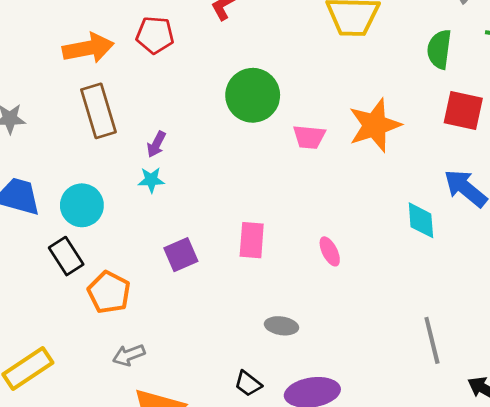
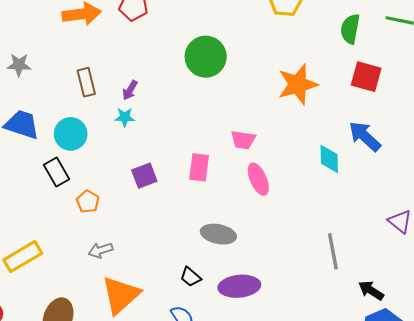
brown rectangle: (98, 111) -> (86, 82), moved, size x0.7
pink trapezoid: (309, 137) -> (243, 140), moved
pink ellipse: (330, 251) -> (258, 179), size x1.4
orange pentagon: (109, 292) -> (88, 202), size x0.7
gray ellipse: (281, 326) -> (218, 234), size x1.4

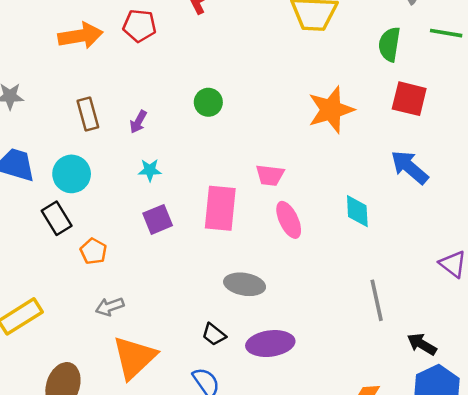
green circle: (206, 57) -> (208, 102), moved, size x0.6
cyan star: (125, 117) -> (150, 170), moved
cyan diamond: (329, 159) -> (357, 211), moved
pink rectangle: (199, 167) -> (220, 208), size x1.4

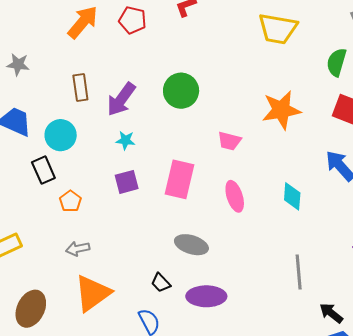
orange arrow: (80, 36) -> (83, 22), turned -48
green circle: (208, 102) -> (181, 91), size x1.5
purple arrow: (138, 122) -> (121, 99), size x1.8
pink trapezoid: (270, 175) -> (229, 141), moved

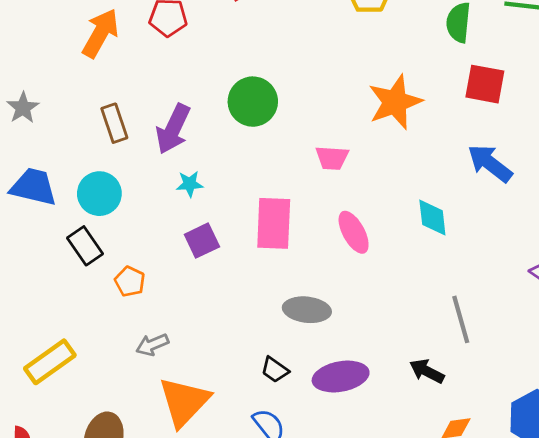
gray star: (18, 64) -> (23, 108), turned -30
black arrow: (331, 313) -> (427, 371), moved

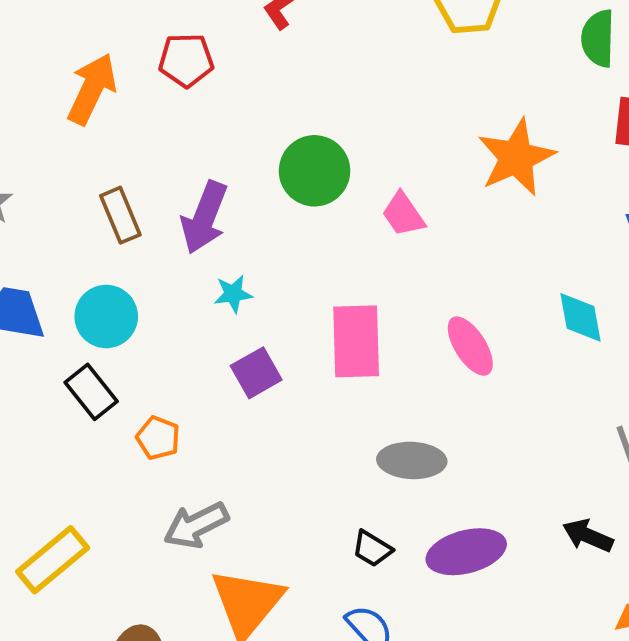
pink trapezoid: (332, 158) -> (403, 214), moved, turned 56
gray arrow: (152, 345) -> (196, 525), size x1.4

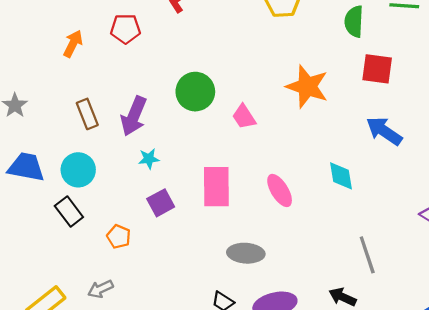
orange arrow: (92, 89) -> (73, 44), size x0.7
orange star: (516, 157) -> (307, 87), turned -30
orange pentagon: (158, 438) -> (119, 237), moved
gray arrow: (196, 525) -> (100, 289), moved, size x0.7

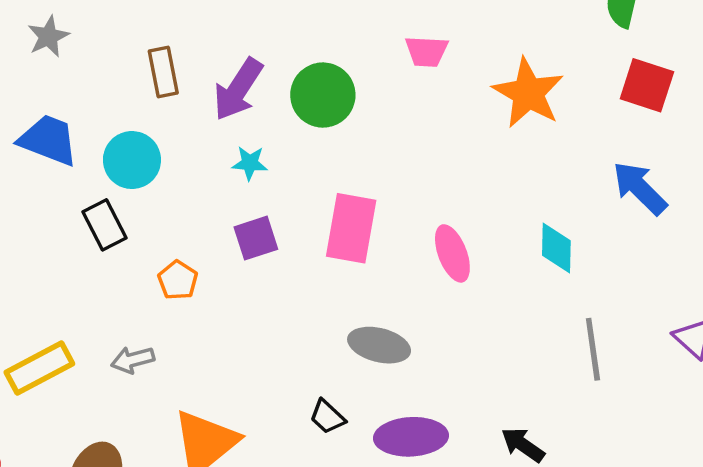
green circle: (195, 92) -> (323, 95), moved
pink trapezoid: (244, 117) -> (427, 51), moved, turned -64
gray line: (367, 255) -> (593, 349), moved

